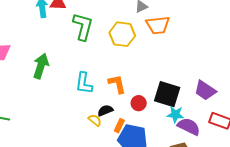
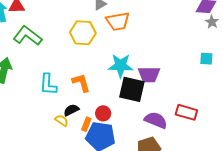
green L-shape: (83, 27) -> (27, 36), moved, turned -64
purple trapezoid: (205, 90) -> (149, 75), moved, turned -30
red circle: (139, 103) -> (103, 113), moved
cyan star: (175, 114) -> (121, 66), moved, size x1.4

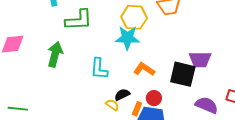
green L-shape: (27, 36) -> (79, 20), turned 140
cyan star: (121, 66) -> (127, 38), moved
orange L-shape: (81, 83) -> (144, 69), moved, turned -40

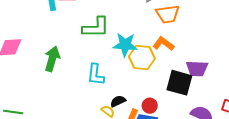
yellow hexagon: (134, 17) -> (142, 58), moved
green L-shape: (79, 20) -> (96, 27), moved
orange L-shape: (144, 69) -> (163, 44), moved

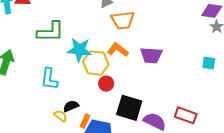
purple trapezoid: (197, 69) -> (151, 55), moved
black square: (179, 83) -> (129, 108), moved
red circle: (150, 106) -> (106, 84), moved

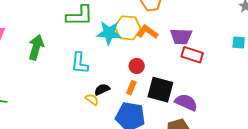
yellow hexagon: (96, 63) -> (128, 28), moved
red rectangle: (186, 115) -> (192, 55), moved
orange rectangle: (85, 121) -> (131, 88), moved

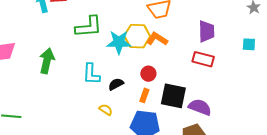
purple trapezoid: (181, 36) -> (206, 31), moved, turned -90
black semicircle: (102, 89) -> (116, 84), moved

